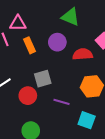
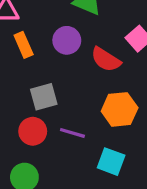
red semicircle: (83, 54) -> (106, 59), turned -144
red circle: (28, 96) -> (33, 131), moved

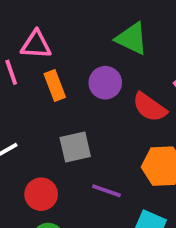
red circle: (33, 131) -> (41, 194), moved

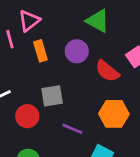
pink triangle: (36, 45) -> (29, 21), turned -45
red circle: (41, 194) -> (27, 116), moved

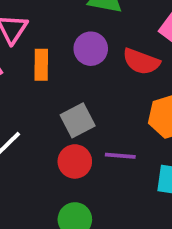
orange rectangle: (40, 51) -> (41, 65), turned 36
red circle: (27, 116) -> (75, 161), moved

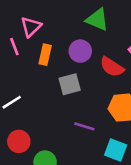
gray square: (78, 120) -> (70, 84), moved
red circle: (75, 161) -> (19, 141), moved

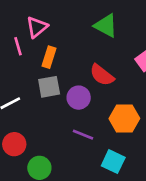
purple circle: (80, 51) -> (79, 98), moved
red semicircle: (112, 67) -> (102, 75), moved
gray square: (70, 84) -> (49, 87), moved

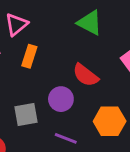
gray square: (49, 87) -> (26, 115), moved

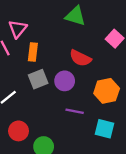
gray square: (26, 115) -> (38, 79), moved

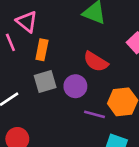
pink triangle: (18, 29) -> (27, 22), turned -36
purple line: (75, 111) -> (94, 114), moved

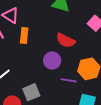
gray square: (45, 82) -> (31, 92), moved

